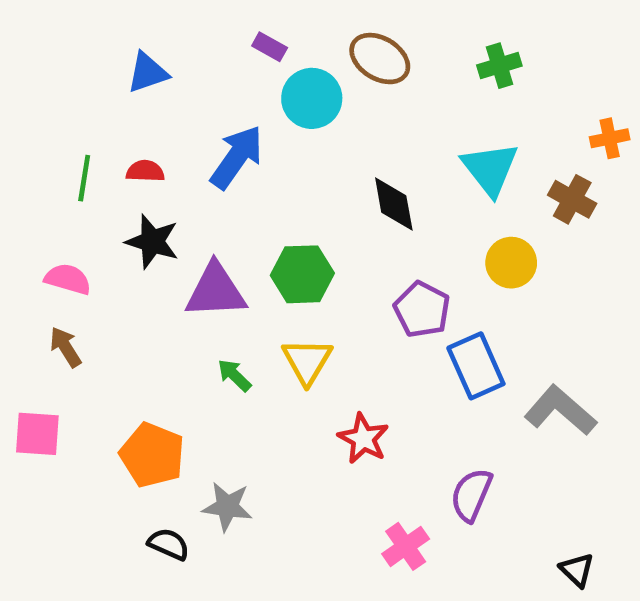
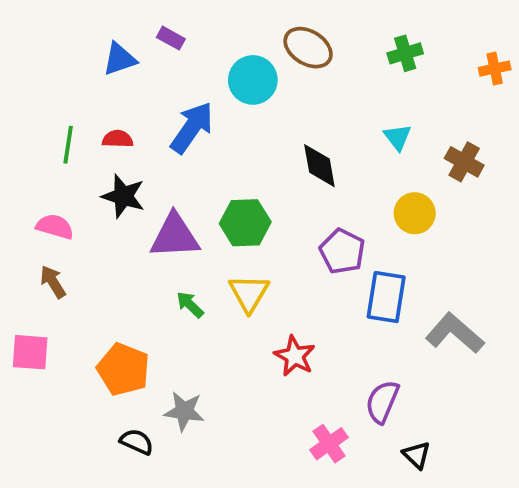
purple rectangle: (270, 47) -> (171, 38), moved
orange cross: (610, 138) -> (495, 69), moved
cyan triangle: (490, 169) -> (398, 137), size x0.6
blue rectangle: (476, 366) -> (386, 297), turned 33
black triangle: (577, 570) -> (417, 455), moved

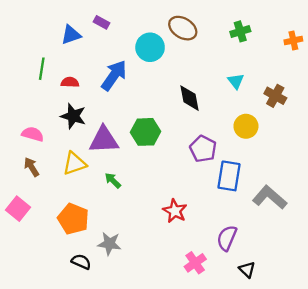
green line: (68, 145) -> (42, 69), moved
yellow triangle: (249, 293) -> (74, 164), moved, turned 40
pink square: (30, 352) -> (18, 209), turned 35

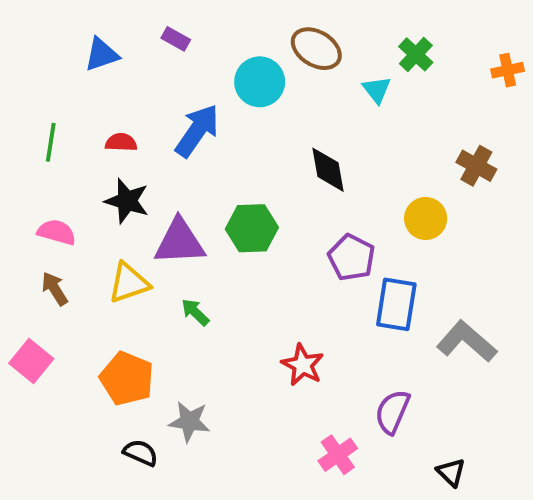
green cross: (240, 31) -> (416, 54), turned -30
blue triangle: (71, 35) -> (102, 54), moved
green line: (42, 69) -> (51, 142), moved
cyan triangle: (236, 81) -> (377, 90), moved
black triangle: (247, 270) -> (451, 472), moved

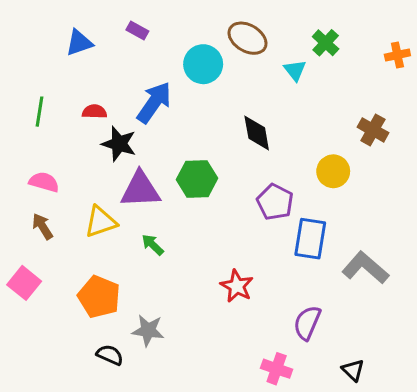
black star: (127, 201) -> (119, 144), moved
pink cross: (338, 455) -> (277, 369), moved, turned -36

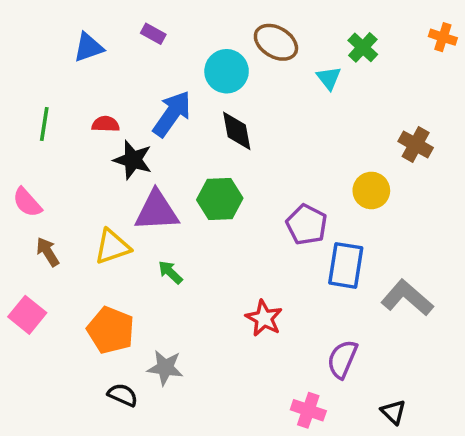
orange cross: (397, 55) -> (443, 37), moved, turned 30
black diamond: (257, 133) -> (237, 131), moved
pink semicircle: (44, 182) -> (27, 202), moved, turned -148

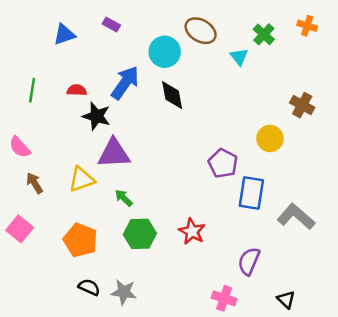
orange cross: (443, 37) -> (307, 26), moved
green hexagon: (220, 199) -> (140, 234), moved
gray star: (165, 368) -> (124, 292), moved

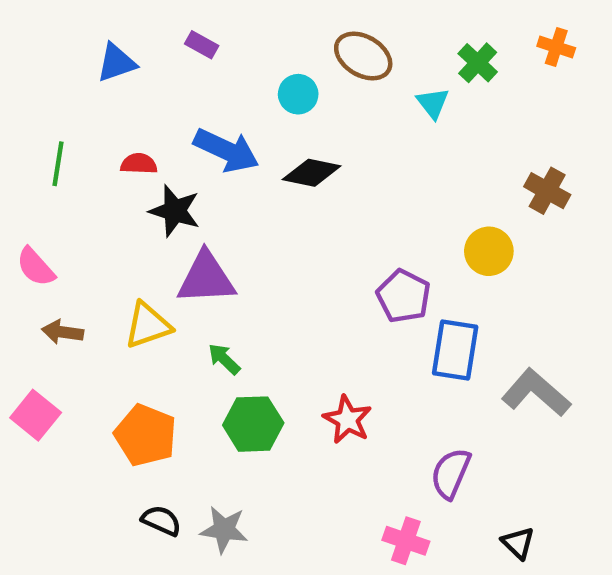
cyan circle: (165, 52) -> (298, 94), size x0.7
blue arrow: (125, 83) -> (226, 150), turned 80
black diamond: (172, 95) -> (312, 173), turned -68
brown arrow: (35, 183) -> (62, 332), turned -50

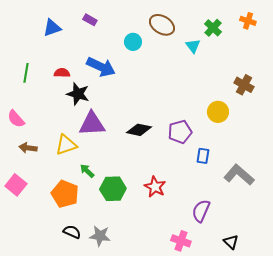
black diamond: (312, 173) -> (139, 130), moved
purple pentagon: (404, 296) -> (180, 132), turned 30
blue rectangle: (455, 350) -> (203, 156), size x0.6
green arrow: (224, 359) -> (87, 171), moved

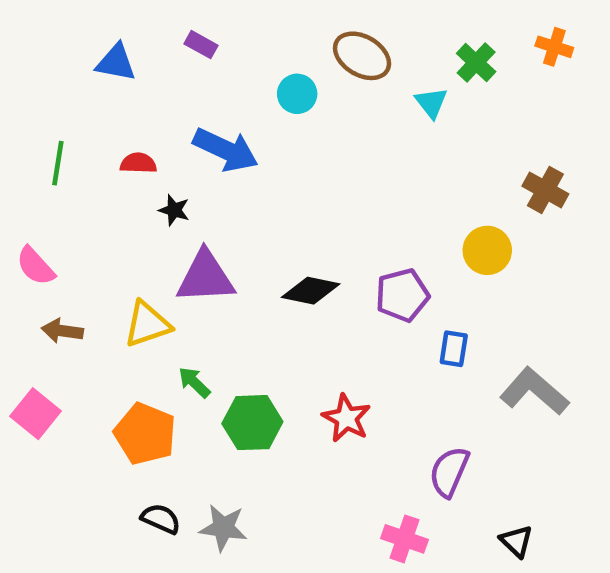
blue triangle: (52, 28) -> (116, 63), turned 30
black star: (78, 94) -> (174, 210), size x0.6

